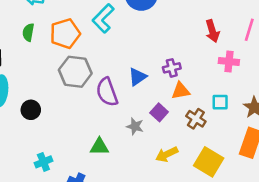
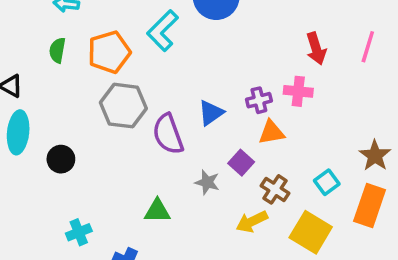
pink cross: (229, 62) -> (298, 91), moved
cyan square: (220, 102) -> (327, 182), moved, turned -36
brown cross: (196, 119) -> (275, 189), moved

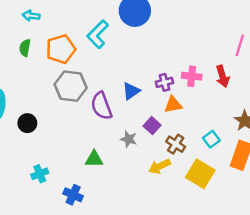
red arrow: (316, 48) -> (223, 76), moved

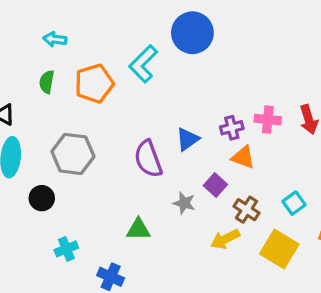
gray hexagon: (71, 86) -> (73, 154), moved
orange triangle: (173, 105) -> (243, 157), turned 30
black circle: (27, 123) -> (42, 198), moved

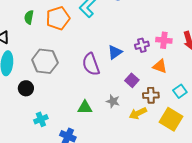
orange triangle: (243, 157) -> (160, 66), moved
gray star: (184, 203) -> (113, 101), moved
brown cross: (246, 210) -> (151, 95), turned -35

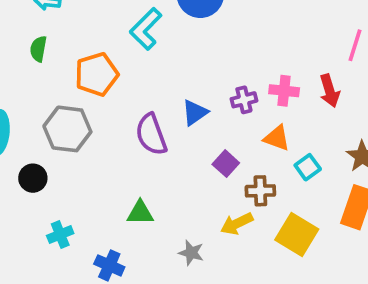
orange pentagon: (58, 18) -> (97, 74), moved
cyan square: (180, 91) -> (308, 167), moved
gray star: (113, 101) -> (191, 253), moved

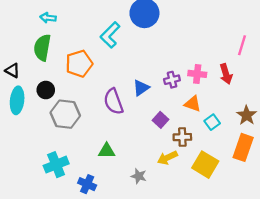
green semicircle: (38, 49) -> (42, 48), size x1.6
gray hexagon: (67, 129) -> (65, 114), moved
black circle: (33, 178) -> (46, 90), moved
cyan cross: (60, 235) -> (56, 165), size x1.5

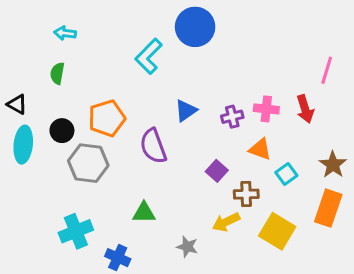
green semicircle: (42, 48) -> (57, 73), size x0.6
orange pentagon: (79, 64) -> (107, 118), moved
blue triangle: (141, 88) -> (186, 110), moved

